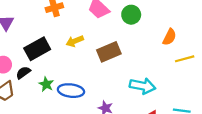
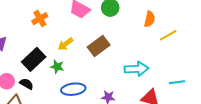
black semicircle: (23, 73) -> (26, 84), turned 80
green star: (46, 84) -> (57, 67), moved

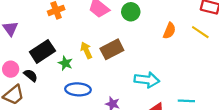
yellow line: (168, 35) -> (200, 32), moved, turned 54
yellow arrow: (66, 44) -> (86, 50), moved, turned 91

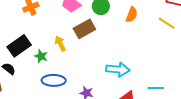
orange semicircle: (169, 31) -> (132, 15), moved
brown rectangle: (112, 49) -> (84, 29), moved

